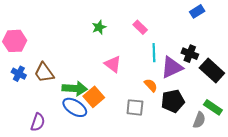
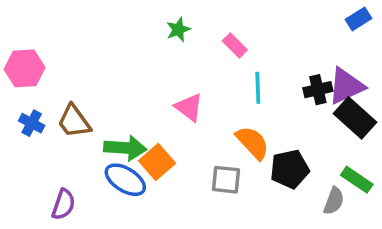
blue rectangle: (197, 11) -> (359, 19), moved
green star: (99, 27) -> (178, 30), moved
black cross: (190, 54) -> (318, 90), turned -35
purple triangle: (172, 67) -> (346, 86), moved
orange semicircle: (151, 85) -> (253, 143), size x1.5

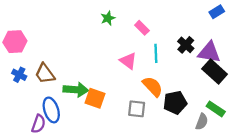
purple triangle: (346, 86) -> (209, 52), turned 35
black cross: (318, 90) -> (186, 45), moved, turned -35
pink triangle: (189, 107) -> (128, 61), moved
orange square: (157, 162) -> (95, 98), turned -30
blue ellipse: (125, 180) -> (51, 110), moved, turned 40

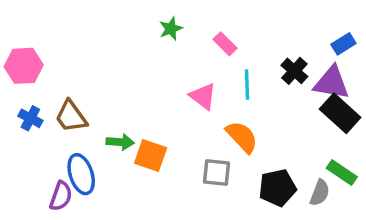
blue rectangle: (217, 12) -> (343, 44), moved
green arrow: (76, 90) -> (120, 142), size x0.7
black pentagon: (175, 102) -> (277, 188), moved

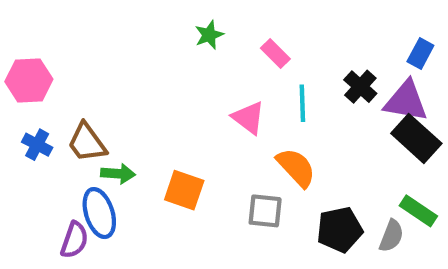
blue rectangle: (343, 44) -> (420, 53), turned -30
green arrow: (120, 142) -> (118, 174), moved

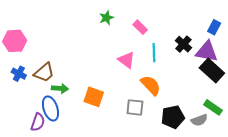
brown trapezoid: (87, 143) -> (44, 73), turned -95
gray semicircle: (391, 236) -> (199, 120), turned 49

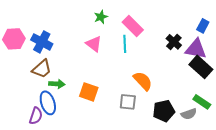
pink rectangle: (140, 27) -> (133, 26), size x1.5
cyan line: (154, 53) -> (125, 44), moved
pink triangle: (126, 60) -> (94, 44), moved
blue cross: (19, 74) -> (42, 42), moved, size x1.5

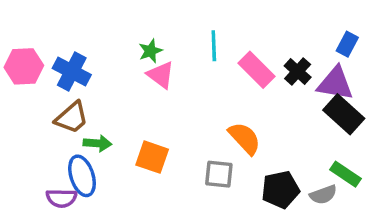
green star: (101, 17) -> (150, 51), moved
pink rectangle: (133, 26) -> (257, 70), moved
cyan line: (125, 44) -> (214, 46), moved
purple semicircle: (36, 116) -> (61, 198), turned 72

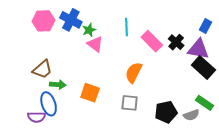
pink hexagon: (24, 66) -> (44, 21), moved
blue cross: (72, 71) -> (71, 20), moved
orange semicircle: (245, 138) -> (134, 72), moved, turned -110

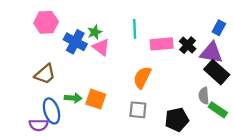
blue cross: (71, 20) -> (75, 42), moved
pink rectangle: (152, 41) -> (162, 44), turned -50
green arrow: (58, 85) -> (73, 98), moved
gray semicircle: (191, 115) -> (204, 96), moved, turned 105

